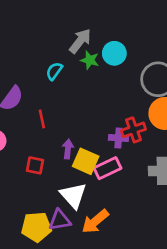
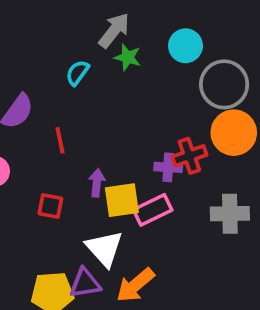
cyan circle: (114, 53) -> (185, 46), moved
yellow square: (86, 161) -> (122, 200), turned -32

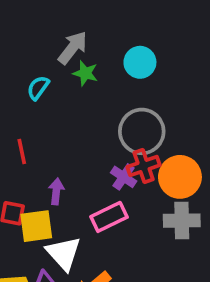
gray circle: (224, 84) -> (142, 131), moved
orange circle: (234, 133) -> (180, 177), moved
purple cross: (168, 167) -> (124, 177), turned 30
yellow square: (122, 200) -> (36, 226), moved

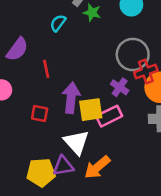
red cross: (144, 166) -> (146, 72), moved
purple arrow: (56, 191) -> (71, 98), size x1.6
yellow square: (36, 226) -> (91, 110), moved

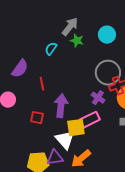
yellow square: (91, 110) -> (76, 128), moved

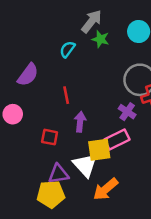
red line: (42, 84) -> (66, 95), moved
purple arrow: (61, 106) -> (80, 122), size x0.7
purple triangle: (55, 158) -> (58, 174), moved

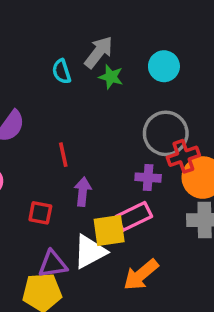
cyan semicircle: (67, 49) -> (62, 72), moved, turned -54
purple cross: (127, 112) -> (148, 178), turned -30
white triangle: (85, 165) -> (90, 252), turned 44
orange arrow: (106, 189) -> (141, 275), moved

